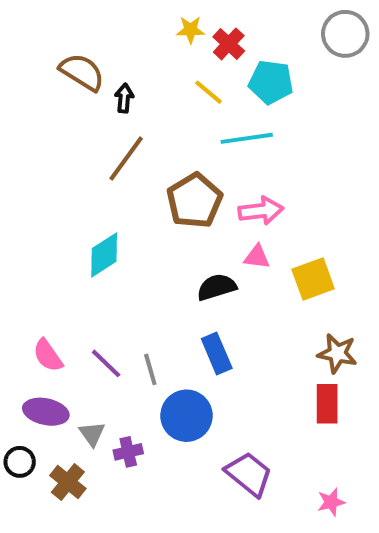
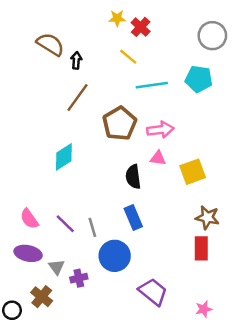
gray circle: (345, 34) -> (212, 36), moved
cyan pentagon: (271, 82) -> (199, 79), moved
black semicircle: (217, 287) -> (133, 177), turned -80
black circle: (20, 462) -> (12, 310), moved

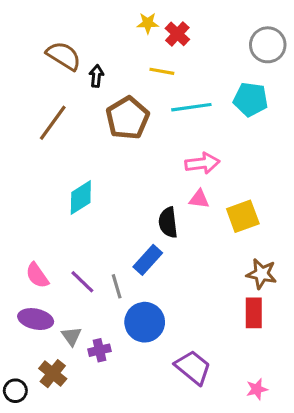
yellow line: (128, 57) -> (162, 71), turned -30
brown line: (78, 97) -> (53, 123), moved
brown pentagon: (120, 123) -> (128, 118), moved
blue rectangle: (133, 217) -> (148, 260), moved, turned 65

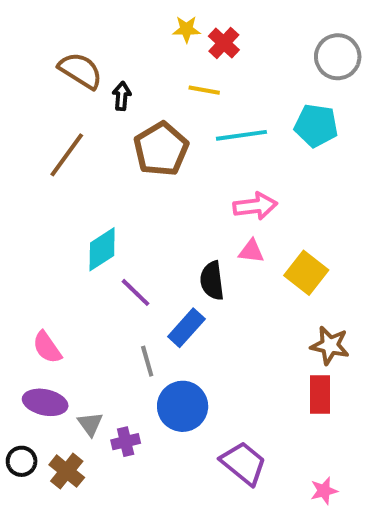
yellow square: (243, 216) -> (306, 273), turned -32
purple line: (82, 282) -> (135, 292), moved
black circle: (15, 391) -> (22, 461), moved

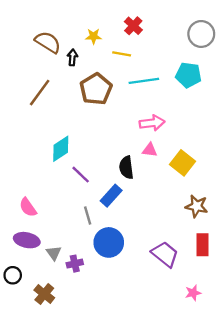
yellow star: (186, 29) -> (94, 36), moved
red rectangle: (320, 395) -> (202, 245), moved
purple trapezoid: (243, 463) -> (165, 254), moved
brown cross: (67, 471) -> (44, 294), moved

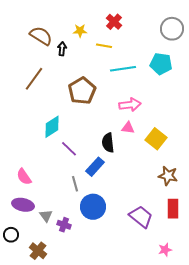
brown pentagon: (96, 89) -> (82, 91), moved
purple cross: (75, 264) -> (64, 225), turned 32

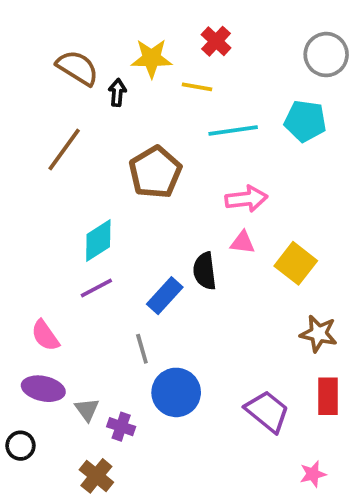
yellow star: (80, 31) -> (151, 58), size x1.5
purple line: (69, 149) -> (96, 288), moved, turned -72
blue rectangle: (95, 167) -> (165, 296), moved
brown cross: (38, 251) -> (96, 476), moved

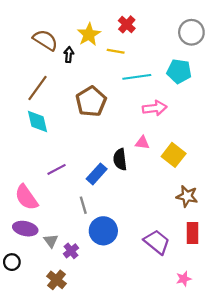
yellow star: (151, 58) -> (89, 34), turned -30
pink arrow: (246, 199) -> (155, 108), moved
cyan diamond: (98, 241) -> (38, 121), moved, turned -70
pink semicircle: (45, 335) -> (26, 197), size x1.4
purple cross: (121, 427) -> (71, 251), turned 32

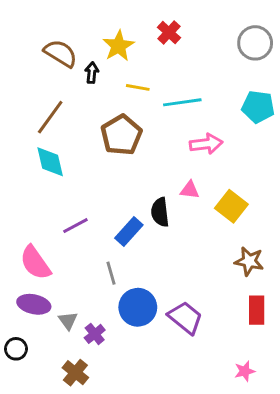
yellow line: (116, 51) -> (138, 87), moved
cyan pentagon: (179, 71) -> (258, 107), moved
purple trapezoid: (157, 242) -> (185, 318), moved

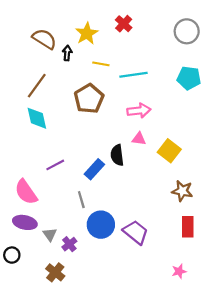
pink arrow: (206, 144) -> (139, 111), moved

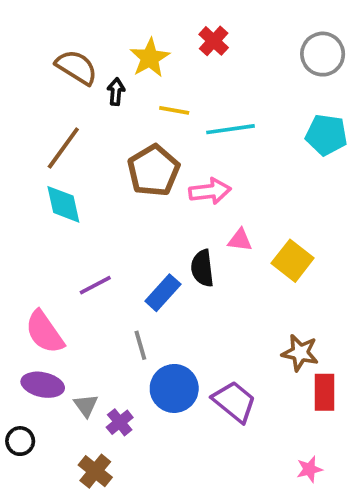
pink arrow: (139, 111) -> (210, 191), moved
brown star: (182, 191) -> (300, 353), moved

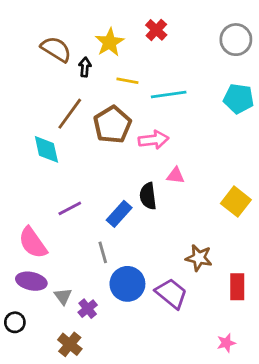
brown line: (63, 148) -> (70, 114), moved
yellow square: (293, 261) -> (236, 202), moved
brown star: (300, 353) -> (199, 258), moved

